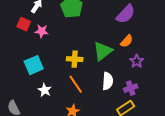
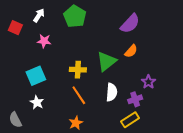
red square: (24, 24) -> (15, 28), moved
purple star: (137, 61) -> (148, 82), moved
white star: (45, 90) -> (37, 102), moved

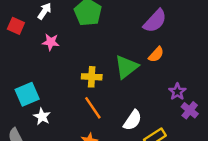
cyan square: (36, 76) -> (27, 94), moved
white semicircle: (112, 92) -> (133, 120), moved, turned 30
purple cross: (135, 99) -> (190, 110), moved, turned -32

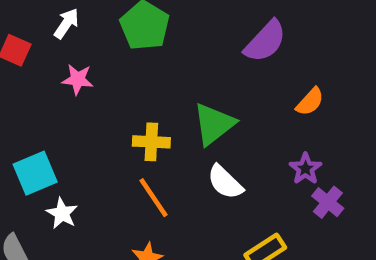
orange semicircle: (156, 54) -> (310, 102), moved
white semicircle: (133, 120) -> (225, 182), moved, turned 100

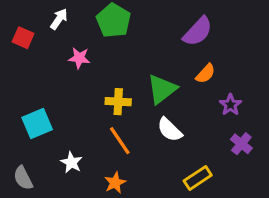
pink star: (78, 79) -> (79, 58), moved
orange semicircle: (310, 102) -> (205, 74), moved
purple star: (305, 169) -> (230, 105), moved
white star: (62, 213) -> (71, 162), moved

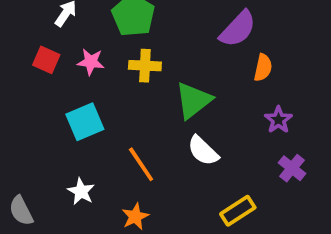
red square: (23, 38) -> (46, 60), moved
orange semicircle: (205, 74) -> (263, 68), moved, turned -30
yellow cross: (118, 102) -> (145, 66), moved
cyan square: (37, 123) -> (85, 122), moved

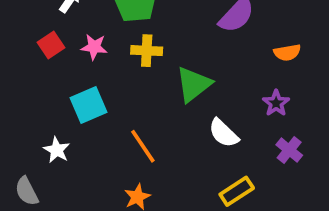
red square: (46, 60) -> (51, 45), turned 32
orange semicircle: (263, 68) -> (287, 52), moved, turned 68
white semicircle: (203, 151) -> (224, 133), moved
white star: (81, 191) -> (57, 150), moved

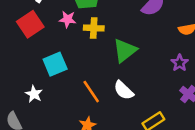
red square: (51, 45) -> (30, 24), size x1.5
pink star: (94, 47) -> (68, 19), moved
white semicircle: (224, 133) -> (124, 90), moved

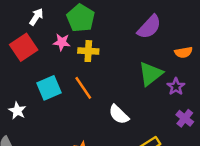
green triangle: (125, 50) -> (150, 74), moved
orange line: (91, 92) -> (83, 88), moved
white star: (34, 94) -> (17, 111), moved

